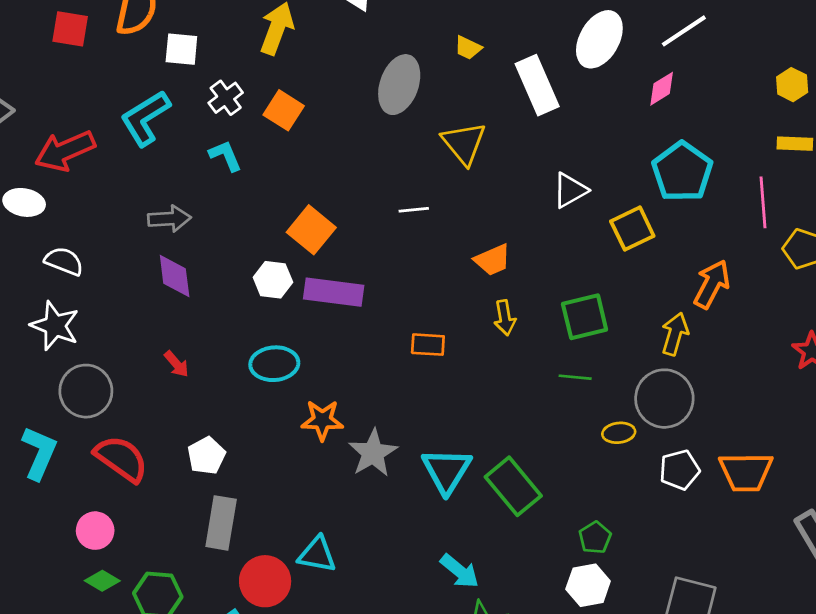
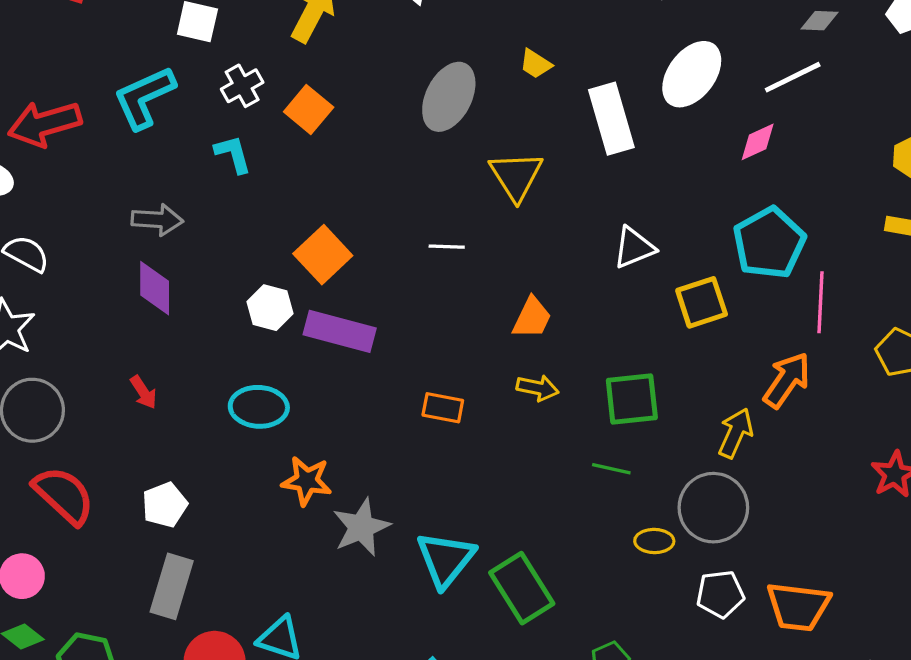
pink line: (763, 202) -> (820, 302), moved
orange trapezoid: (493, 260) -> (532, 318), turned -48
yellow arrow: (505, 318) -> (538, 388), turned -76

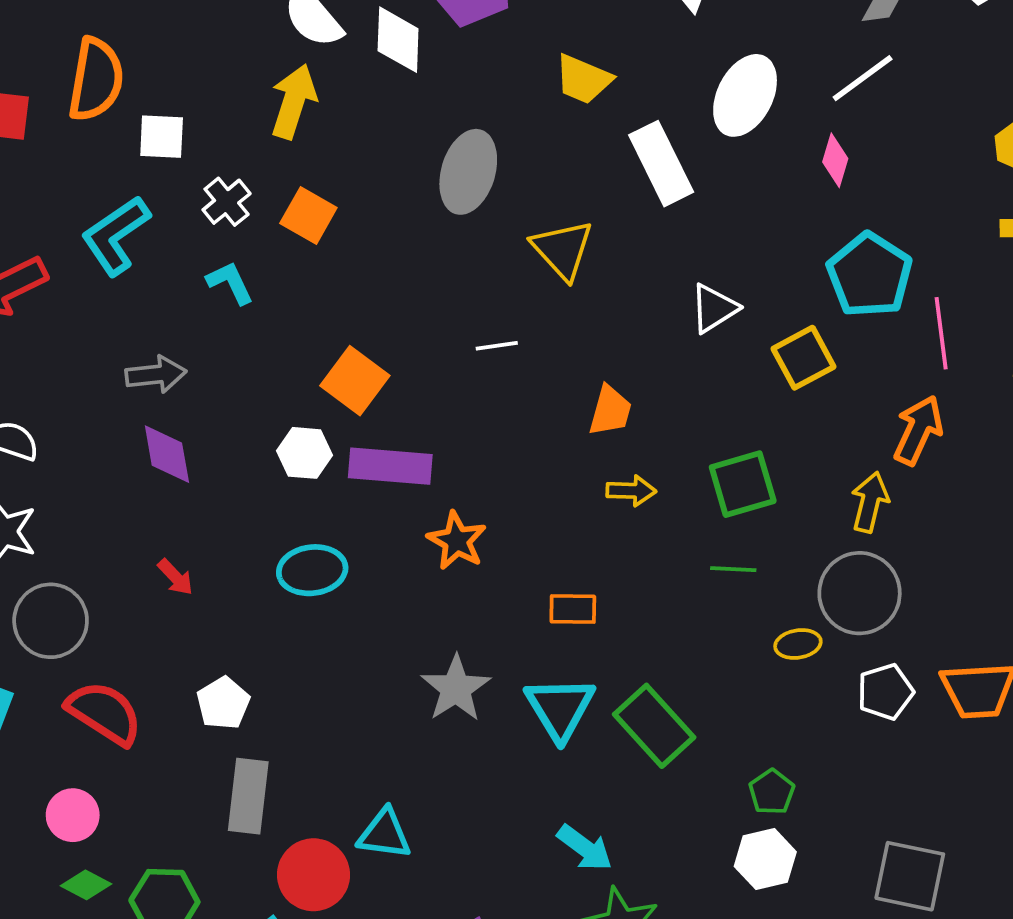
yellow trapezoid: (536, 64) -> (583, 79), moved, size x1.5
pink diamond: (758, 142) -> (835, 160), turned -39
orange rectangle: (443, 408) -> (573, 609), moved
orange star: (307, 481) -> (457, 541), moved, turned 30

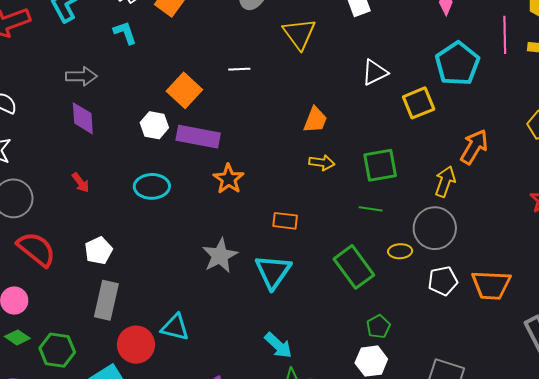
pink line: (941, 333) -> (505, 35), moved
white line: (497, 346) -> (239, 69), moved
green rectangle: (654, 726) -> (354, 267), moved

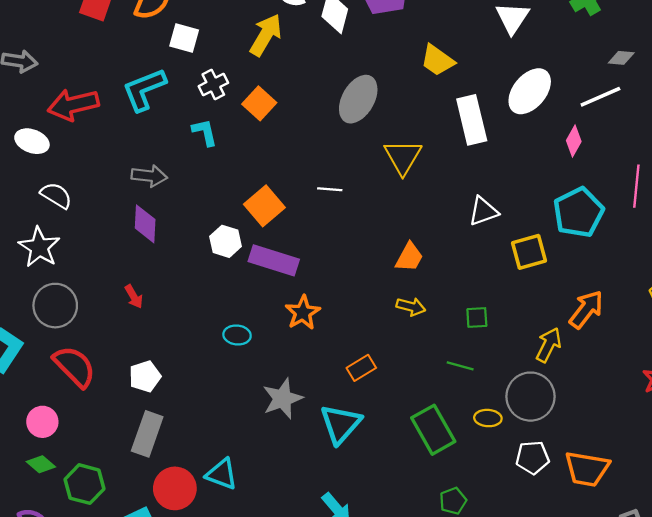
green square: (380, 165) -> (477, 318), size x0.6
cyan ellipse: (152, 186) -> (237, 335), moved, size x0.7
orange rectangle: (285, 221) -> (361, 368), turned -45

